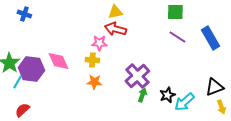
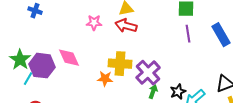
purple line: (177, 37) -> (188, 34), turned 48
pink star: (99, 43) -> (94, 23), moved
yellow cross: (92, 60) -> (120, 64), moved, size x1.6

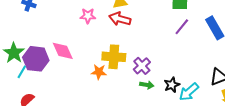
purple line: (188, 34) -> (182, 27), turned 48
purple cross: (148, 73) -> (142, 66), size x0.7
green arrow: (153, 92) -> (147, 85), turned 80

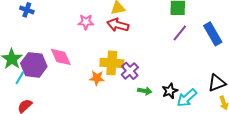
purple cross: (142, 66) -> (130, 71), moved

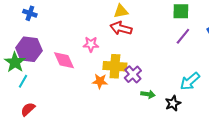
pink star: (86, 22) -> (91, 44), moved
purple hexagon: (34, 65) -> (29, 49), moved
black star: (170, 91) -> (173, 103), moved
cyan arrow: (187, 98) -> (190, 81), moved

